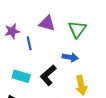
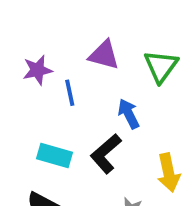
blue arrow: (70, 57) -> (129, 114), moved, turned -126

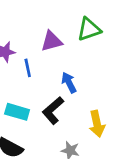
purple triangle: (104, 55) -> (52, 41), turned -30
green triangle: (161, 66) -> (89, 29), moved, turned 35

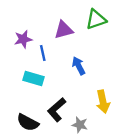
black L-shape: (53, 110) -> (57, 110), moved
cyan rectangle: (17, 112) -> (34, 78), moved

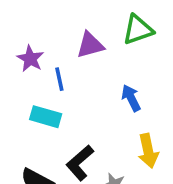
purple star: (23, 39) -> (30, 59), turned -30
blue arrow: (79, 66) -> (131, 98), moved

